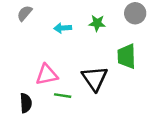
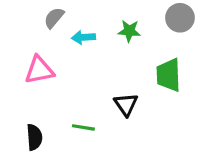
gray semicircle: (25, 13) -> (54, 18), moved
pink triangle: (47, 75) -> (39, 70), moved
black triangle: (95, 78) -> (126, 104), size x0.7

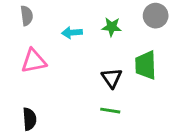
gray semicircle: (54, 18) -> (27, 16), moved, turned 132
black triangle: (126, 104) -> (112, 78), moved
green line: (83, 127) -> (110, 111), moved

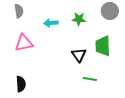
green line: (110, 111) -> (90, 79), moved

